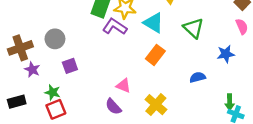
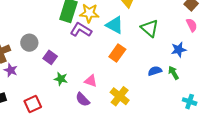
purple square: (70, 66) -> (50, 57), moved, turned -32
green star: (53, 92) -> (61, 79), moved
green arrow: (230, 102) -> (173, 73), moved, turned 152

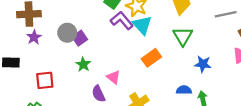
cyan triangle: (115, 25) -> (142, 25), moved
green triangle: (150, 28) -> (183, 36), moved
gray circle: (29, 43) -> (67, 33), moved
blue star: (179, 50) -> (203, 64), moved

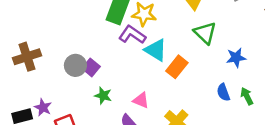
cyan triangle: (142, 25) -> (156, 50), moved
purple star: (34, 37) -> (43, 107), moved
blue semicircle: (184, 90) -> (223, 92), turned -96

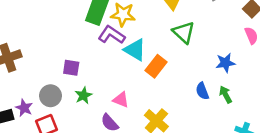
blue star: (236, 58) -> (225, 63), moved
gray circle: (75, 65) -> (50, 96), moved
purple square: (91, 67) -> (71, 68), turned -30
green star: (103, 96) -> (83, 95), turned 30

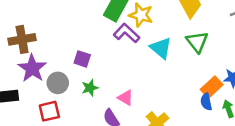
cyan triangle: (135, 50) -> (161, 48), moved
orange rectangle: (156, 66) -> (212, 87), moved
purple star: (24, 108) -> (32, 68), moved, size x1.6

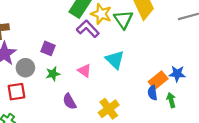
green triangle: (197, 42) -> (123, 19), moved
cyan triangle: (161, 48) -> (115, 60), moved
pink triangle: (126, 98) -> (85, 71), moved

